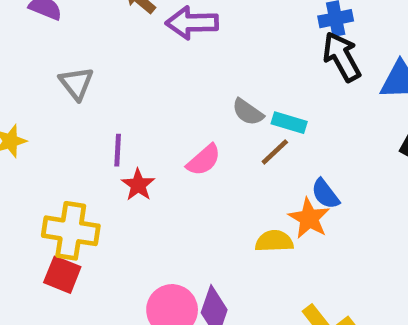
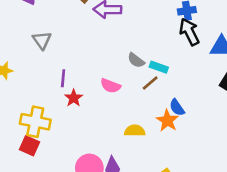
pink semicircle: (204, 160) -> (110, 86), turned 60
yellow semicircle: (274, 241) -> (135, 131), moved

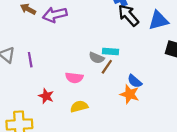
gray semicircle: (136, 60) -> (97, 58), moved
purple line: (63, 78) -> (30, 60), moved
yellow semicircle: (135, 131) -> (79, 106), moved

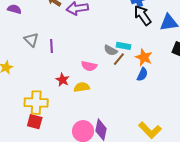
blue semicircle: (135, 81) -> (142, 74), turned -112
orange star: (130, 94) -> (144, 57), moved
yellow semicircle: (79, 106) -> (82, 87), moved

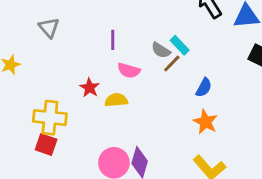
purple line: (51, 46) -> (113, 40), moved
cyan rectangle: (123, 46) -> (180, 45), turned 32
orange star: (144, 57) -> (205, 122), moved

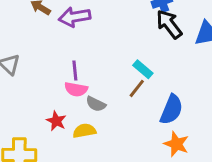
gray semicircle: (161, 50) -> (96, 104), moved
pink semicircle: (129, 71) -> (76, 89), moved
blue semicircle: (204, 88) -> (171, 110), size x1.5

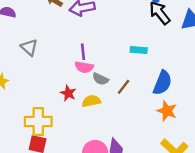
cyan rectangle: (143, 69) -> (139, 50), turned -35
brown line: (137, 88) -> (124, 87), moved

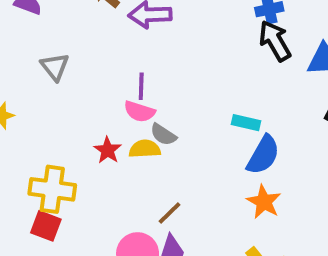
cyan rectangle: (139, 50) -> (246, 123), moved
brown line: (124, 87) -> (170, 213), moved
yellow semicircle: (91, 101) -> (145, 149), moved

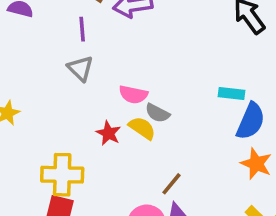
gray triangle: (55, 67) -> (80, 68), moved
purple line: (141, 86) -> (82, 29), moved
yellow semicircle: (145, 149) -> (142, 128), turned 44

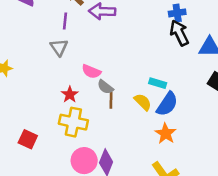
yellow semicircle: (142, 128) -> (143, 102), moved
yellow cross: (62, 175) -> (73, 122), moved
brown line: (171, 184) -> (111, 100), moved, turned -49

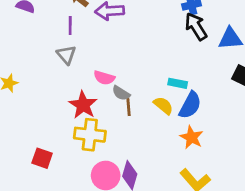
red star: (70, 94) -> (83, 105), size x1.5

